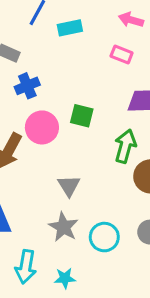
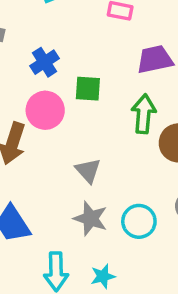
blue cross: (27, 86) -> (44, 62), moved

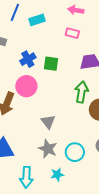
green square: (88, 89) -> (51, 64), moved
cyan star: (103, 276) -> (57, 175), moved

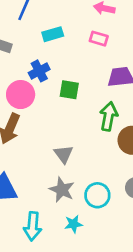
cyan rectangle: (37, 20) -> (53, 34), moved
green square: (51, 64) -> (69, 90), moved
pink circle: (26, 86) -> (21, 95), moved

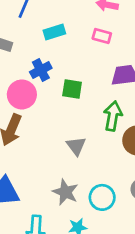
gray triangle: (64, 154) -> (76, 146), moved

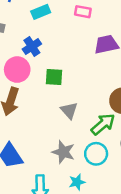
green square: (72, 89) -> (54, 77), moved
green arrow: (113, 116) -> (103, 124), moved, turned 45

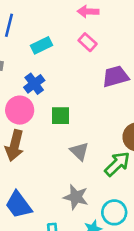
pink rectangle: (83, 12) -> (88, 42), turned 35
cyan circle: (96, 154) -> (114, 212), moved

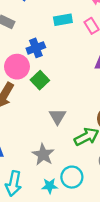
cyan rectangle: (41, 45) -> (63, 20), moved
green square: (60, 116) -> (40, 80), moved, turned 30

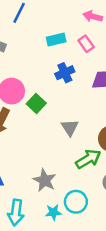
blue cross: (36, 48) -> (65, 73), moved
gray triangle: (57, 116) -> (70, 127), moved

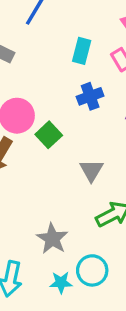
cyan rectangle: (56, 39) -> (82, 51), turned -66

